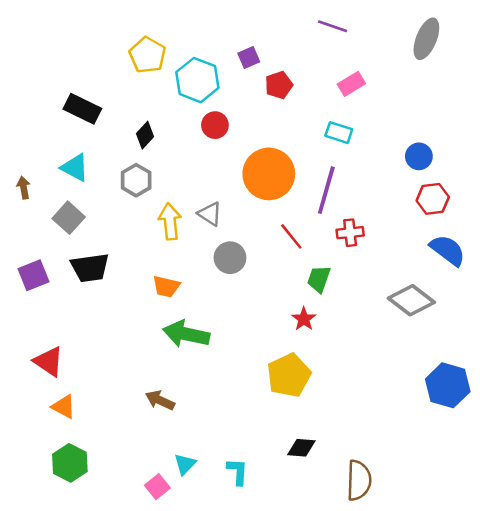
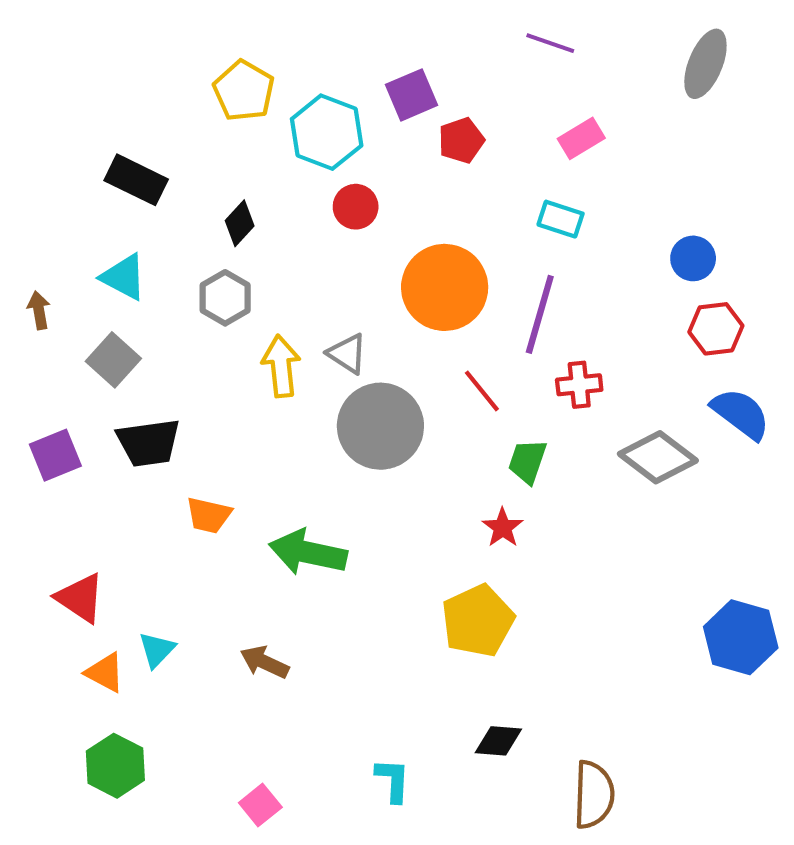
purple square: (249, 58) -> (411, 95), size x1.4
gray circle: (230, 258) -> (380, 426), size x1.6
orange trapezoid: (166, 286) -> (209, 515), moved
gray diamond: (411, 300) -> (658, 457), moved
cyan triangle: (185, 464) -> (157, 650), moved

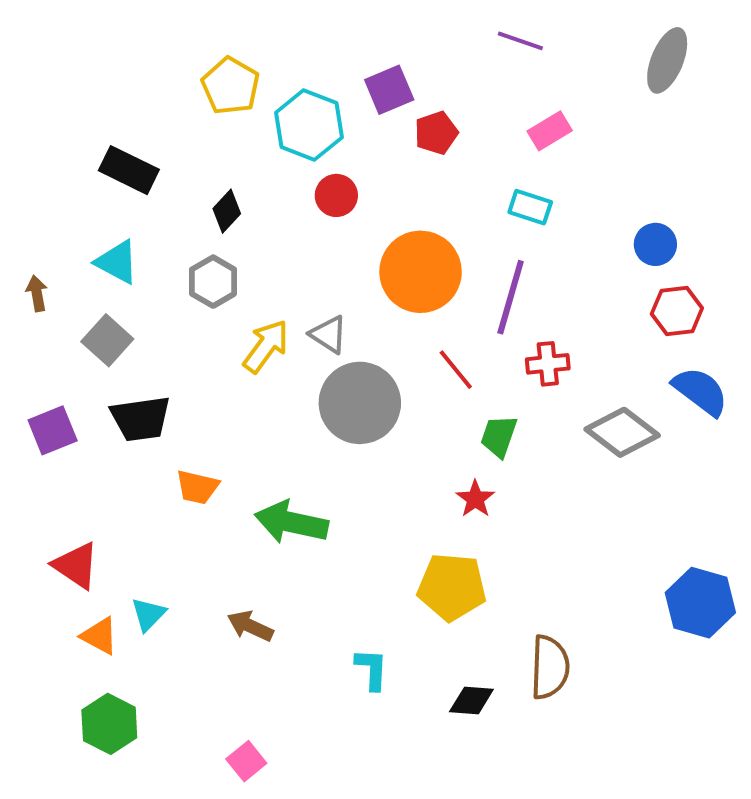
yellow arrow: (281, 366) -> (266, 346), turned 42
yellow pentagon: (478, 621) -> (452, 587), turned 30
cyan L-shape: (393, 780) -> (372, 669), moved
brown semicircle: (594, 795) -> (550, 667), moved

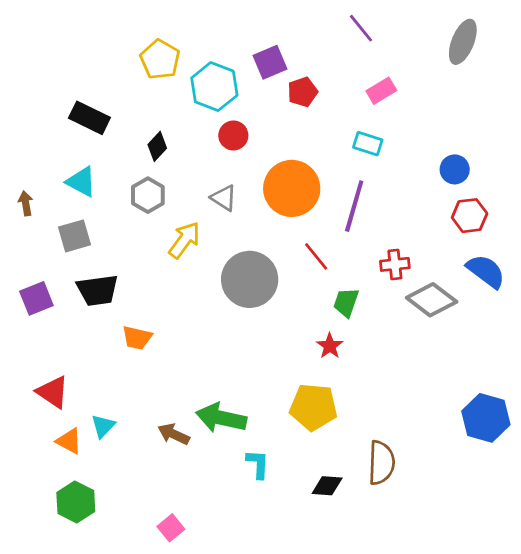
purple line: (520, 41) -> (361, 28), turned 32
gray triangle: (329, 334) -> (224, 198), moved
gray square: (107, 340) -> (74, 236), turned 32
red cross: (548, 364) -> (395, 264), moved
green arrow: (291, 522) -> (221, 418), moved

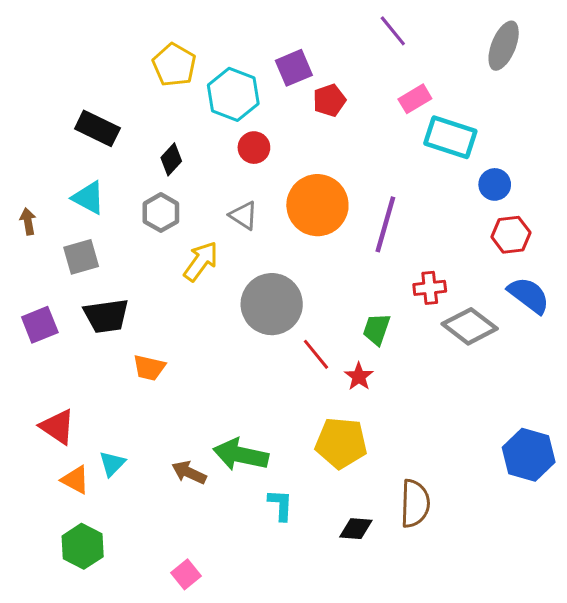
cyan rectangle: (368, 144) -> (450, 137), moved, size x1.6
red line: (316, 256) -> (316, 354), moved

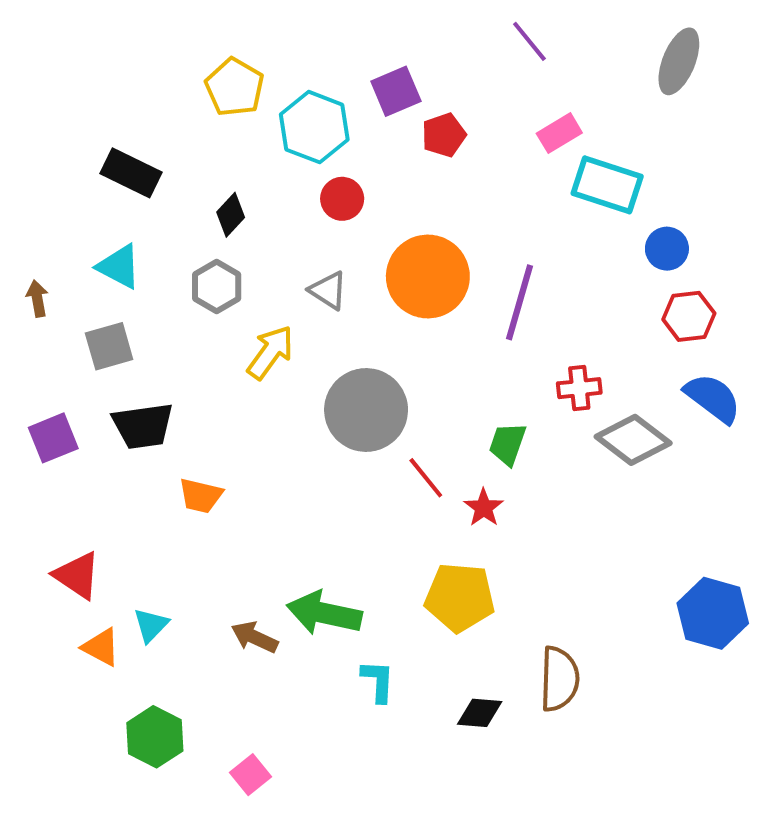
green hexagon: (83, 546) -> (155, 737), moved

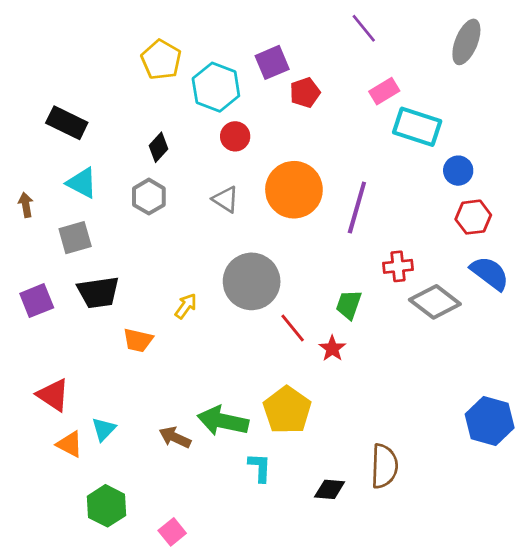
black rectangle: (131, 173) -> (67, 123), moved
yellow arrow: (270, 352) -> (186, 306), moved, size x0.7
yellow pentagon: (460, 597) -> (287, 410), moved, turned 30

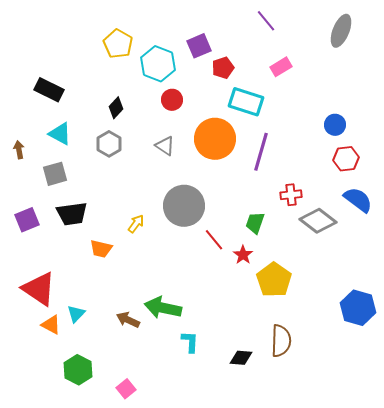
cyan rectangle: (417, 127) -> (246, 102), moved
red triangle: (53, 395) -> (39, 289), size x1.4
yellow pentagon: (287, 410) -> (274, 280), moved

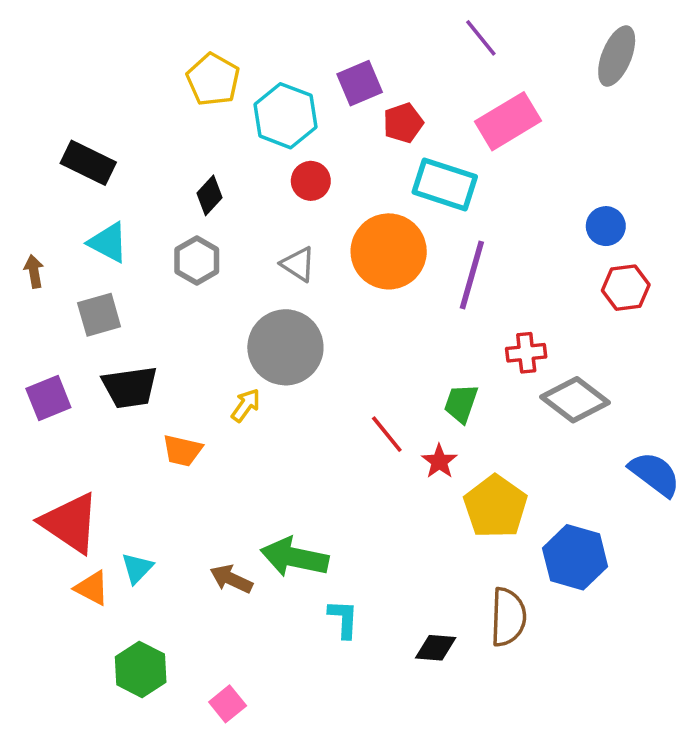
pink rectangle: (281, 67) -> (508, 121), size x1.6
blue semicircle: (358, 200) -> (655, 474), moved
gray circle: (184, 206) -> (285, 347), moved
blue hexagon: (358, 308) -> (575, 557), moved

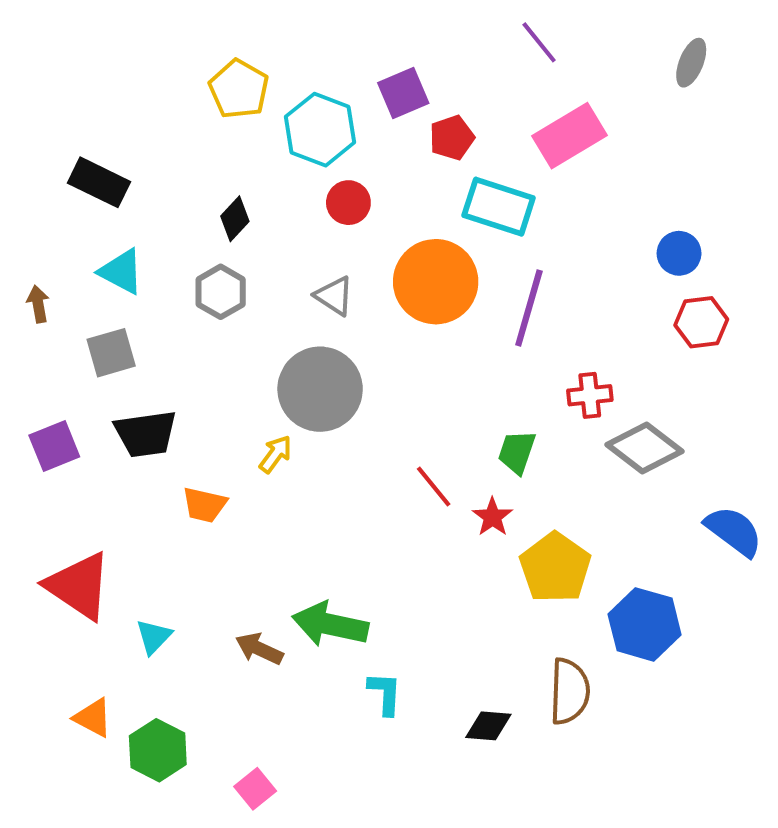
gray ellipse: (617, 56) -> (691, 63), size x0.7
orange triangle: (92, 588) -> (93, 718), moved

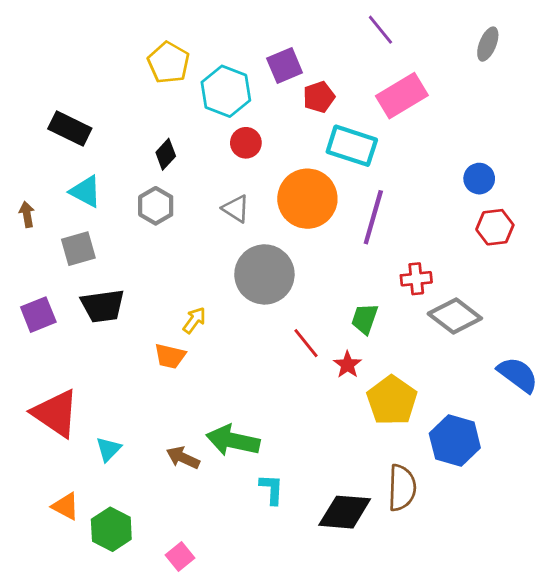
gray circle: (320, 389) -> (264, 274), moved
orange trapezoid: (204, 505) -> (170, 356), moved
black diamond: (488, 726) -> (345, 512), size x1.6

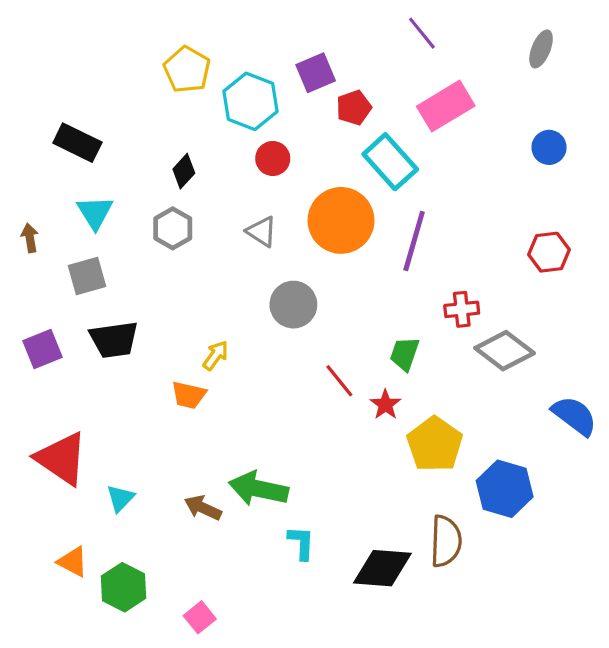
cyan rectangle: (352, 146) -> (390, 162), turned 30
blue circle: (479, 179) -> (549, 147), moved
cyan triangle: (86, 191) -> (95, 212), turned 30
gray circle: (264, 274) -> (293, 305), size x0.7

